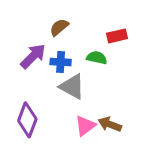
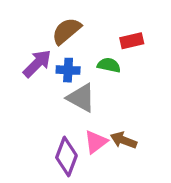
brown semicircle: (59, 27) -> (66, 31), size x1.4
purple diamond: (27, 120) -> (66, 157), moved

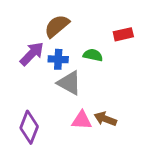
red rectangle: (132, 41) -> (123, 34), moved
pink triangle: (96, 142) -> (82, 120), turned 40
purple diamond: (66, 157) -> (29, 127), moved

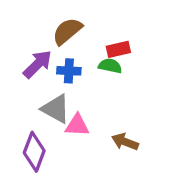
red rectangle: (123, 34) -> (118, 49), moved
gray triangle: (69, 83) -> (56, 109), moved
pink triangle: (82, 120) -> (77, 125), moved

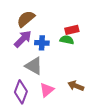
brown semicircle: (67, 31) -> (26, 19), moved
pink triangle: (77, 125) -> (47, 90), moved, turned -42

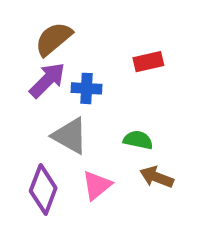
green semicircle: (67, 40) -> (138, 140), moved

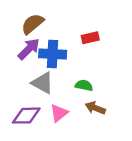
blue cross: (86, 88) -> (53, 54), size x1.5
purple diamond: (43, 189) -> (26, 116), turned 68

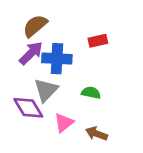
gray triangle: (43, 83) -> (46, 90), turned 45
brown arrow: (95, 108) -> (97, 134), moved
purple diamond: (26, 116) -> (28, 108), moved, turned 60

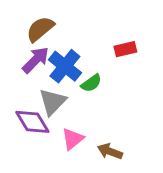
red rectangle: (98, 41) -> (125, 49), moved
blue cross: (57, 59) -> (65, 66), turned 36
green semicircle: (91, 93) -> (91, 83), moved, turned 132

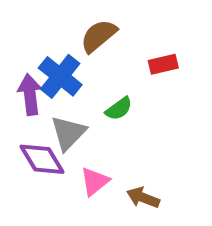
brown semicircle: (40, 29) -> (99, 36), moved
purple arrow: (36, 60) -> (30, 95), moved, turned -52
blue cross: (65, 66) -> (60, 76), moved

